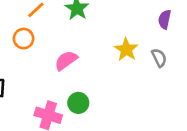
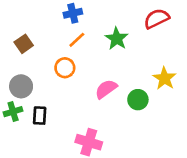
green circle: (78, 103) -> (138, 100), moved

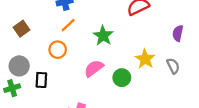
green star: (117, 39) -> (103, 36), moved
black rectangle: (40, 116) -> (41, 80), moved

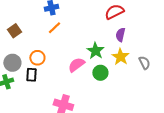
purple semicircle: (178, 33) -> (120, 35), moved
green star: (103, 36) -> (95, 51), moved
orange circle: (58, 50) -> (37, 58), moved

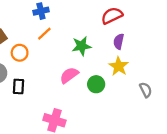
green star: (95, 51) -> (81, 46), moved, turned 30
orange circle: (37, 58) -> (20, 53), moved
gray semicircle: (144, 63) -> (146, 90), moved

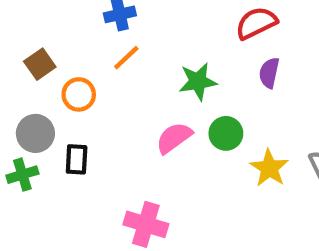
yellow star: (119, 66) -> (269, 168), moved
green circle: (96, 84) -> (226, 133), moved

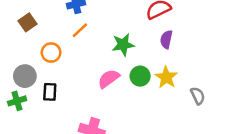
brown square: (40, 64) -> (27, 22), moved
yellow star: (269, 168) -> (166, 77), moved

